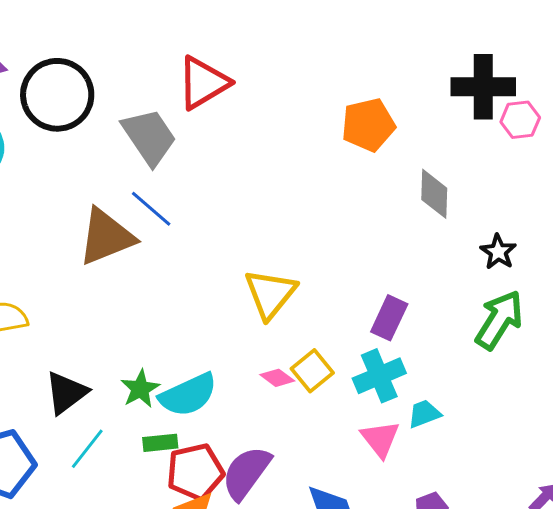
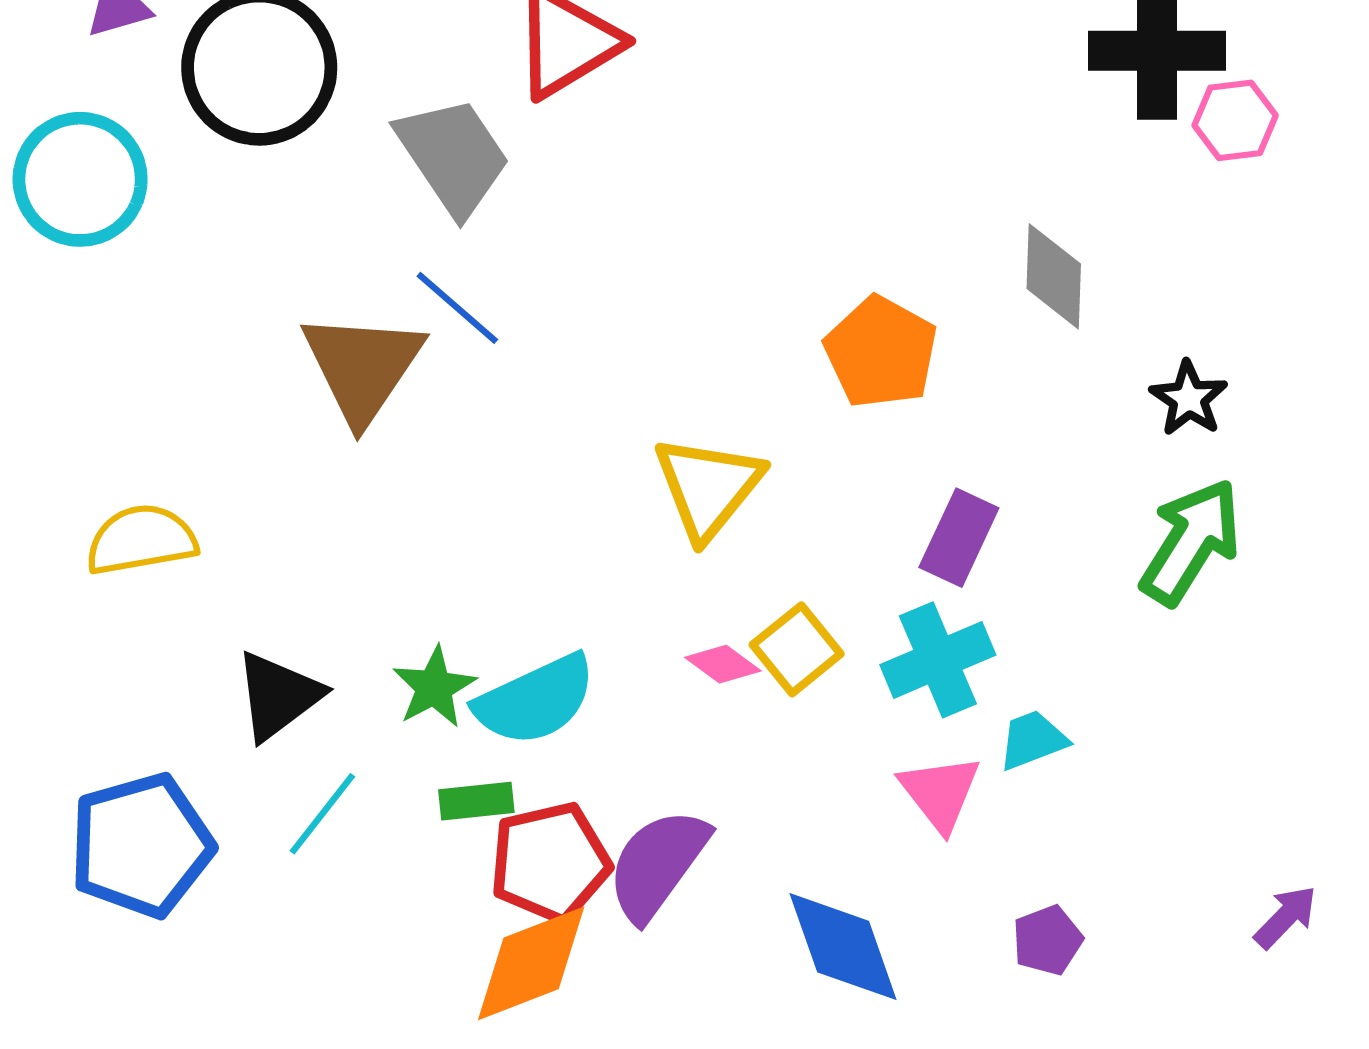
orange pentagon: (368, 125) -> (881, 352), moved, turned -30
brown triangle: (106, 237) -> (363, 367), turned -34

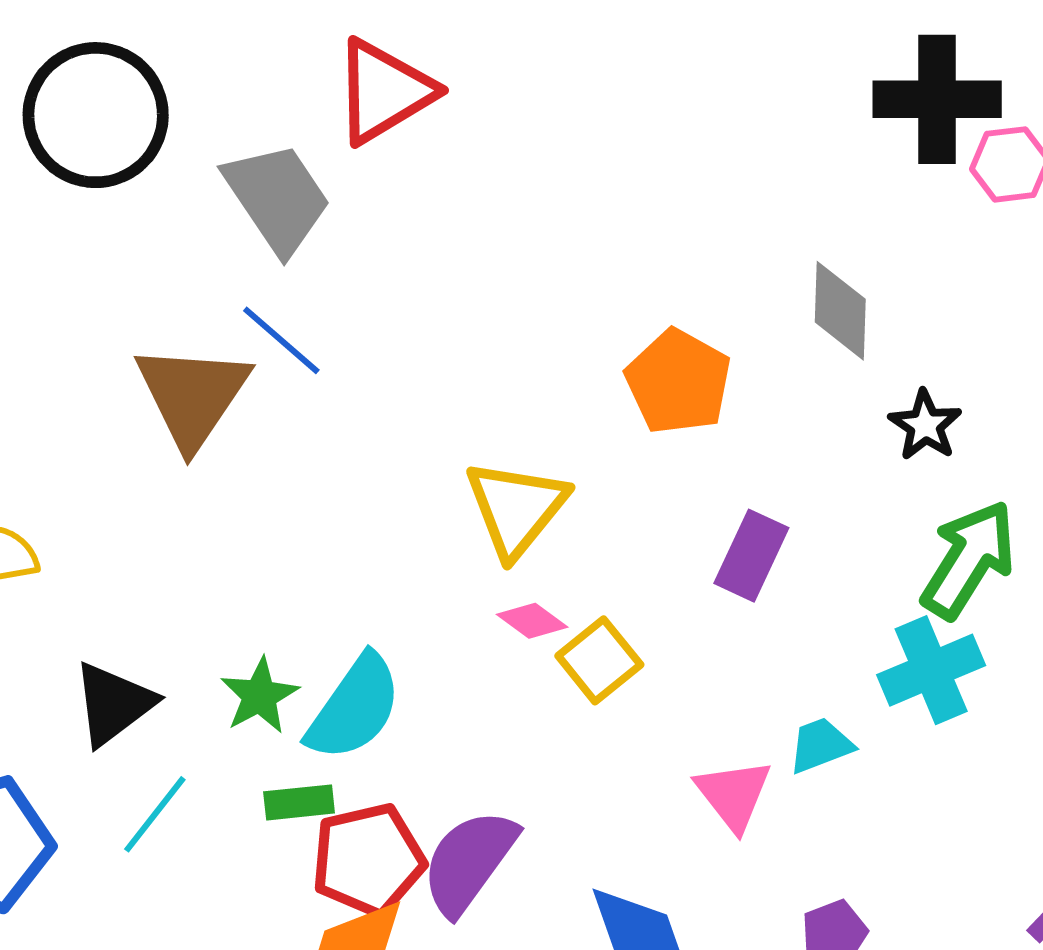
black star: (1189, 399) -> (925, 425), moved
cyan cross: (938, 660) -> (931, 670), moved
pink diamond: (723, 664) -> (532, 621), moved
cyan semicircle: (535, 700) -> (354, 708), turned -30

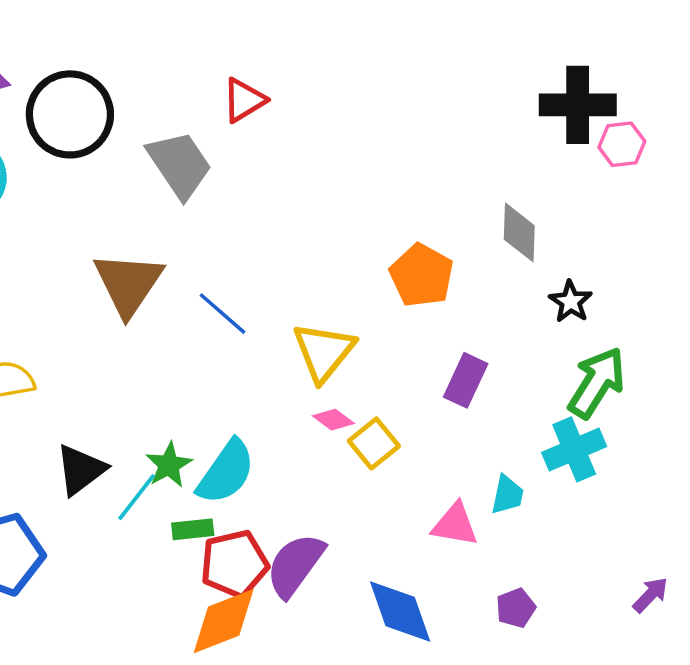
red triangle: (384, 91) -> (244, 100), size x0.7
blue line: (281, 340) -> (222, 314), moved
cyan trapezoid: (821, 745) -> (507, 495), turned 123
pink triangle: (734, 795) -> (455, 525), turned -42
cyan line: (155, 814) -> (137, 497), moved

